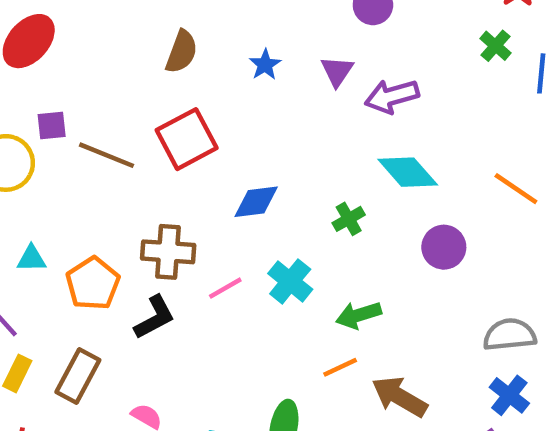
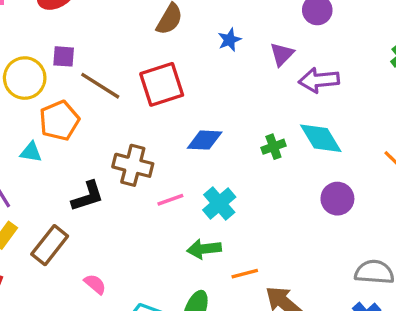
green cross: (349, 219) -> (273, 147), moved
orange pentagon: (93, 283) -> (59, 121), moved
green arrow: (359, 315) -> (204, 249), moved
black L-shape: (155, 317) -> (87, 196), moved

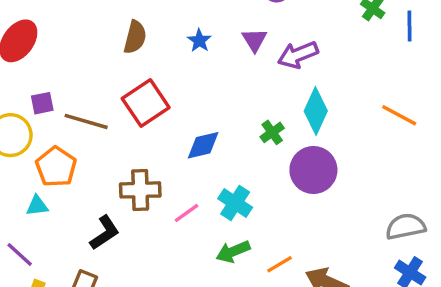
cyan diamond: (321, 138) -> (316, 111), turned 72
purple circle: (337, 199) -> (313, 170), moved, size x1.4

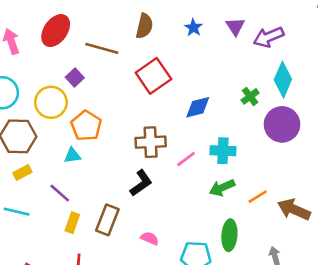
purple square: (42, 103) -> (75, 78), turned -30
brown line: (86, 121) -> (102, 48), moved
cyan cross: (235, 203) -> (223, 151), turned -30
black L-shape: (105, 233) -> (141, 183), moved

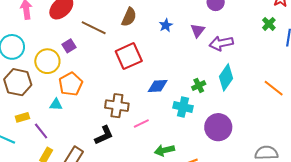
purple circle: (282, 124) -> (218, 127), moved
cyan cross: (223, 151) -> (183, 107), moved
yellow rectangle: (22, 173) -> (22, 117), moved

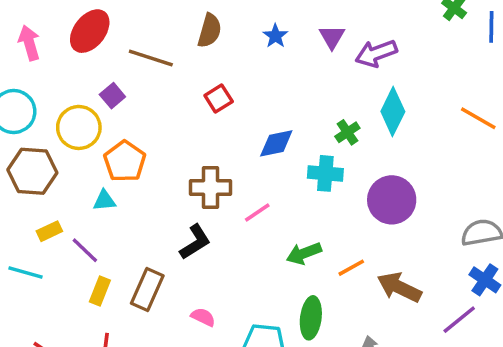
red square: (129, 56) -> (219, 98), size x0.6

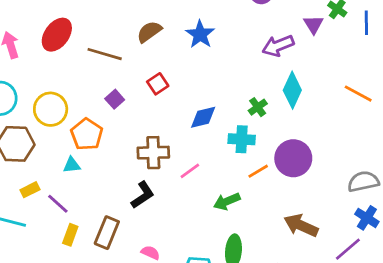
brown semicircle: (210, 31) -> (149, 32), turned -140
blue star: (275, 36) -> (200, 34), size x1.5
purple triangle: (332, 37) -> (313, 25), moved
purple square: (112, 96) -> (115, 99), moved
orange line: (351, 268) -> (258, 171), moved

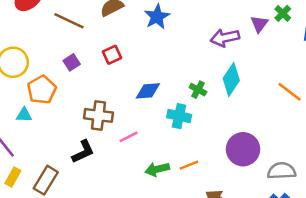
green cross: (258, 107) -> (198, 90), turned -35
purple circle: (293, 158) -> (243, 149), moved
orange line: (258, 171) -> (189, 165), moved

